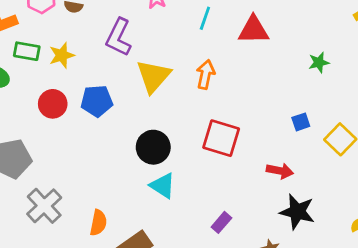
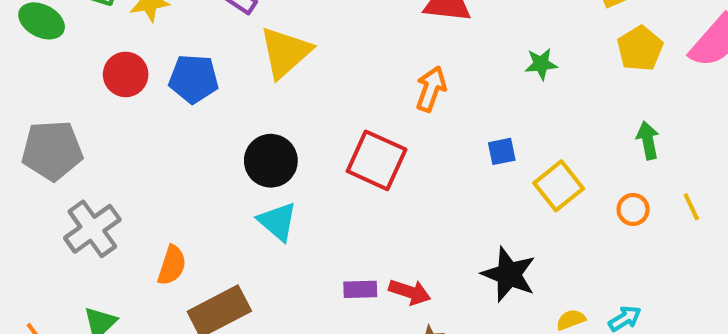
orange arrow: (206, 74) -> (431, 89), moved
red arrow: (280, 171) -> (410, 292), moved
black star: (297, 212) -> (509, 274), moved
purple rectangle: (221, 222) -> (360, 289), turned 40

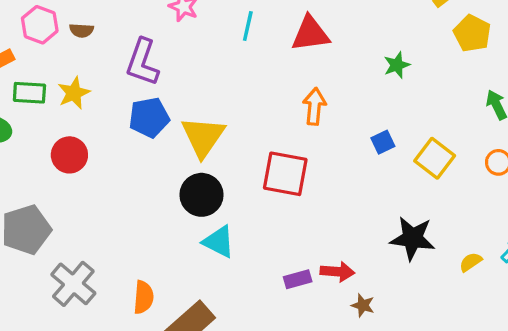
yellow triangle: (285, 52) -> (203, 137), moved
blue pentagon: (194, 79) -> (149, 117), moved

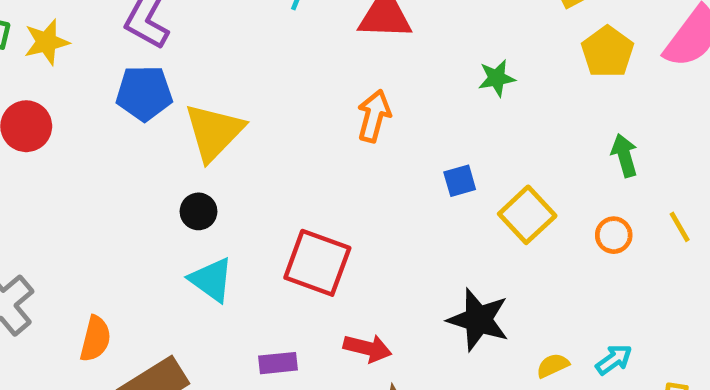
red square: (285, 174) -> (317, 263), moved
black circle: (201, 195) -> (198, 211), size x0.6
purple rectangle: (298, 279) -> (278, 363), moved

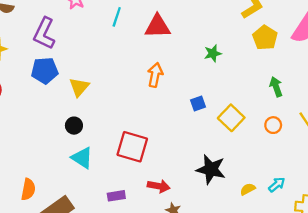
yellow triangle: (214, 132) -> (79, 87), size x0.7

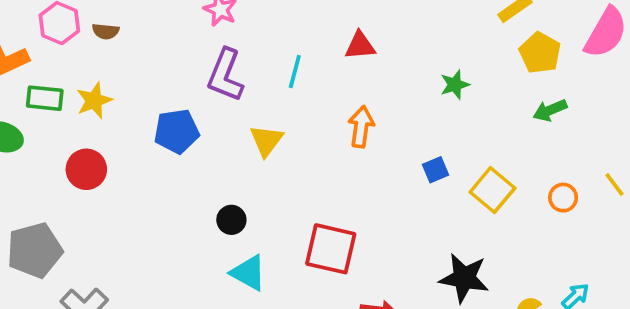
cyan line: (117, 17) -> (295, 71), moved
red triangle: (158, 26) -> (360, 46), size x0.7
purple L-shape: (44, 33) -> (225, 75), moved
yellow triangle: (79, 87) -> (266, 141), moved
green arrow: (276, 87) -> (550, 110), moved, turned -90

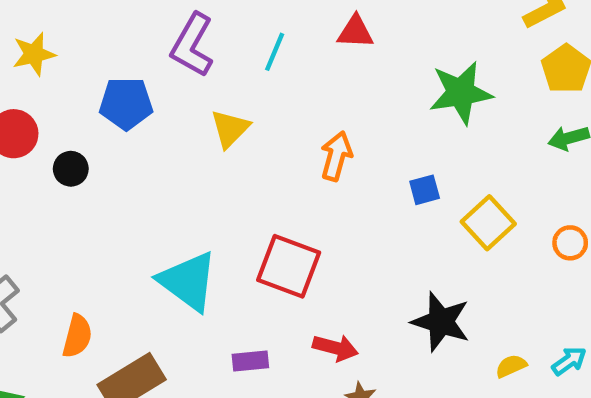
green star: (455, 85) -> (461, 93), size x1.8
orange arrow: (361, 127) -> (336, 156), moved
black circle: (231, 220) -> (71, 169), moved
cyan triangle: (248, 273) -> (188, 281), size x1.4

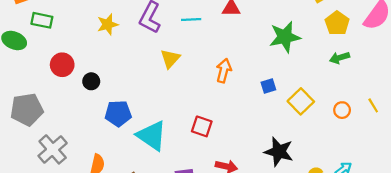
cyan line: (275, 52) -> (191, 20), turned 66
yellow star: (34, 54) -> (108, 24), moved
blue pentagon: (126, 103) -> (118, 113), moved
red square: (289, 266) -> (202, 126), size x0.7

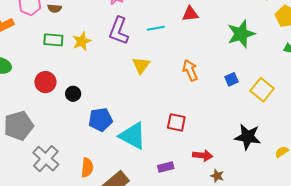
green rectangle: (42, 20) -> (53, 40), moved
orange arrow: (224, 71) -> (190, 70), turned -30

